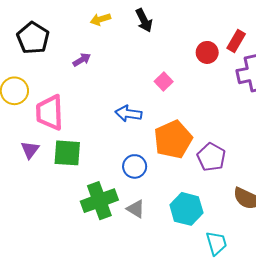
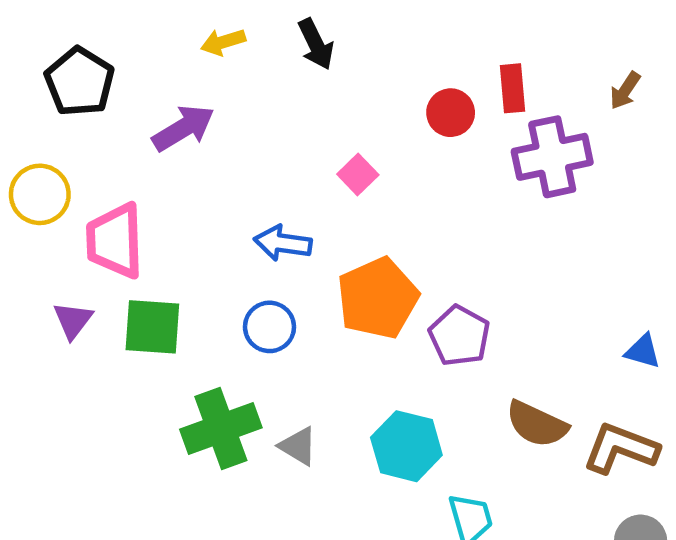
red rectangle: (236, 41) -> (512, 88), turned -35
purple arrow: (82, 60) -> (183, 128), size x1.6
blue circle: (135, 166) -> (269, 327), moved

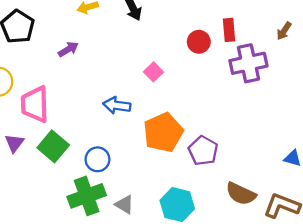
purple arrow: (183, 128) -> (68, 49), size x0.7
green square: (152, 327) -> (53, 146), turned 36
blue circle: (269, 327) -> (97, 159), moved

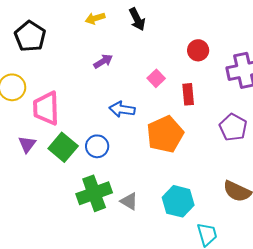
red rectangle: (229, 30) -> (188, 94), moved
purple arrow: (68, 49) -> (103, 61), moved
purple pentagon: (203, 151) -> (233, 127), moved
blue circle: (97, 159) -> (97, 146), moved

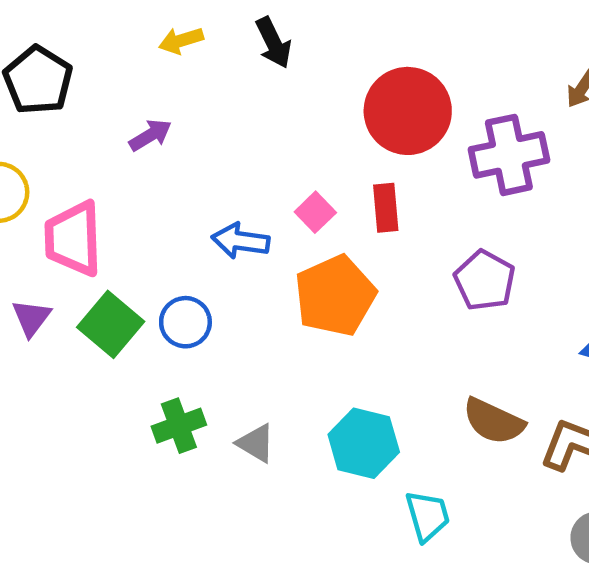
red circle: (198, 50) -> (408, 111), size x1.8
purple arrow: (103, 61) -> (150, 135), moved
pink square: (156, 78) -> (315, 212), moved
green cross: (94, 193) -> (179, 426), size x0.7

